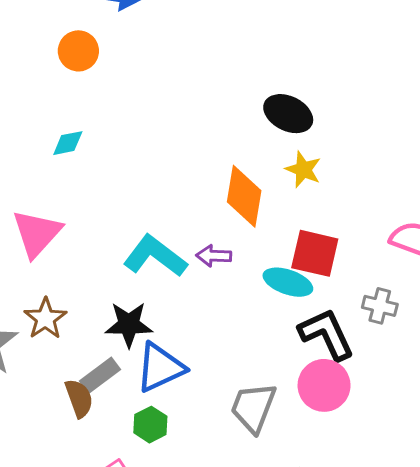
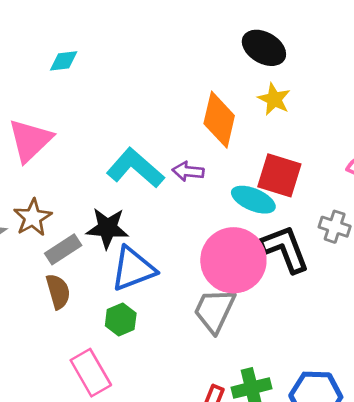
gray rectangle: (100, 375) -> (63, 249), moved
pink circle: (324, 385) -> (233, 260), moved, size x1.4

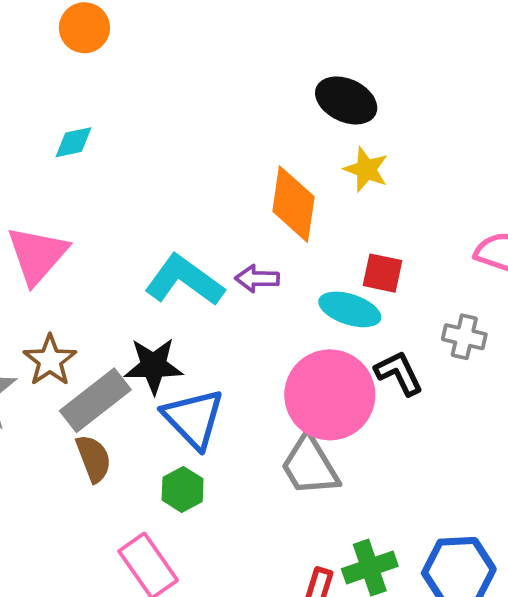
red square: (279, 175) -> (382, 273), size x0.7
gray rectangle: (63, 249) -> (95, 400), size x1.4
black L-shape: (285, 249) -> (399, 373), size x0.7
blue triangle: (133, 269) -> (193, 419), turned -48
gray trapezoid: (214, 310) -> (310, 466), turned -51

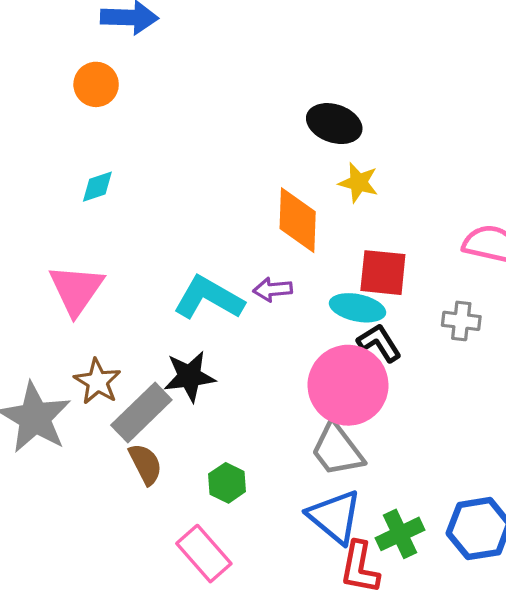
red square: (382, 273) -> (383, 273), size x1.4
black L-shape: (399, 373) -> (379, 343), moved
blue triangle: (193, 419) -> (335, 517), moved

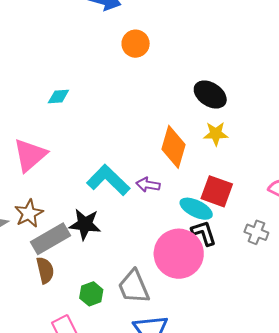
orange circle: (96, 84) -> (136, 44), moved
yellow star: (359, 183) -> (216, 134), turned -30
gray trapezoid: (337, 450) -> (134, 287), moved

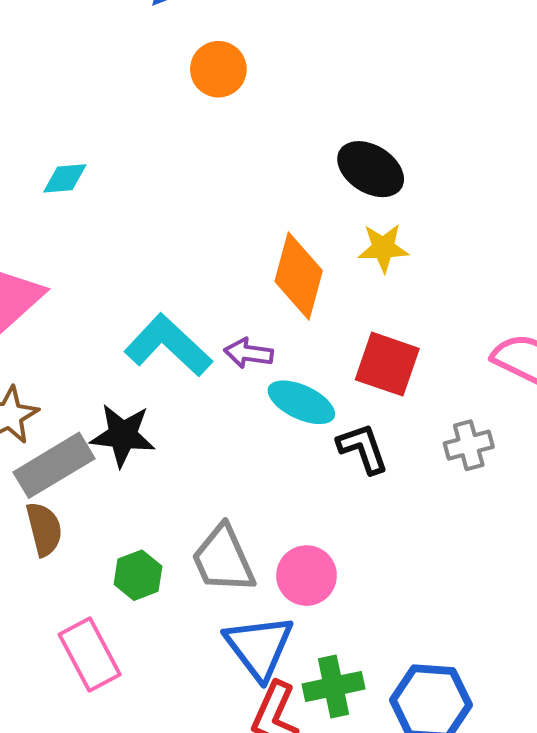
cyan ellipse: (196, 209) -> (301, 402), moved
gray cross: (256, 232) -> (469, 445), turned -35
pink circle: (179, 254) -> (306, 576), moved, size x0.6

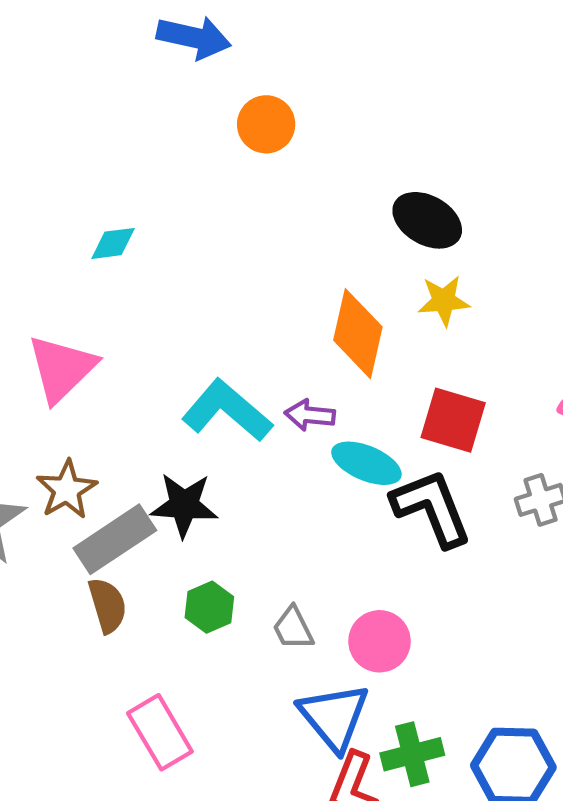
black L-shape: (363, 448) -> (432, 508), size x1.5
gray trapezoid: (223, 559) -> (293, 628), size x0.6
green hexagon: (138, 575) -> (209, 607), moved

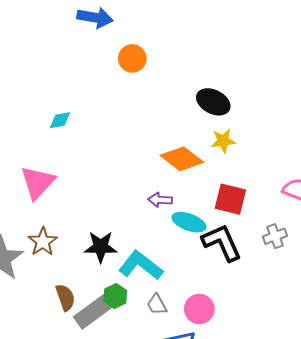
orange diamond: (358, 334) -> (182, 159), turned -63
cyan L-shape: (227, 411) -> (141, 265), moved
gray rectangle: (115, 539) -> (93, 312), moved

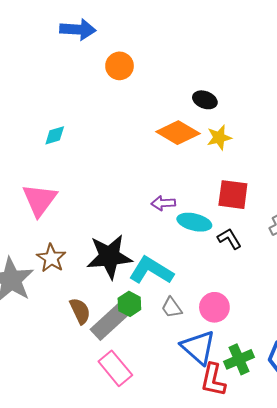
black ellipse: (213, 102) -> (205, 100), size x0.7
orange diamond: (182, 159) -> (178, 133), moved
black L-shape: (222, 243) -> (229, 239), size x0.6
black star: (101, 247) -> (109, 257), size x1.4

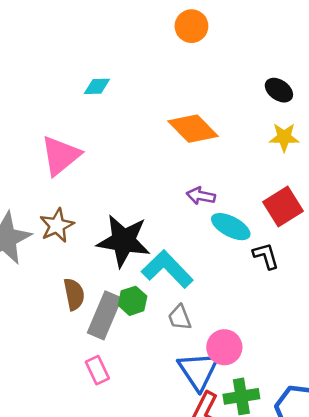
orange diamond: (178, 133) -> (193, 129), moved
red square: (233, 195) -> (283, 206), turned 36
pink circle: (214, 307) -> (224, 347), moved
gray rectangle: (109, 322) -> (104, 315), turned -39
pink rectangle: (115, 368) -> (97, 370), size x0.7

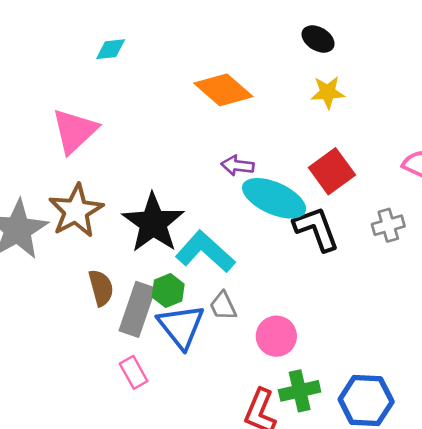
brown star: (57, 225) -> (76, 211), size x1.4
cyan ellipse: (231, 227) -> (274, 198), size x1.4
black star: (124, 241) -> (153, 223), turned 30
black L-shape: (266, 256) -> (316, 229), size x1.5
blue triangle: (198, 371) -> (181, 326), moved

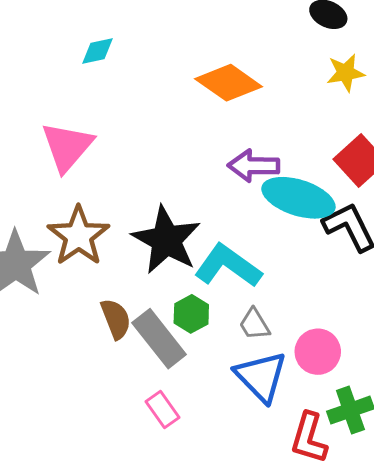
purple arrow: (238, 166) -> (254, 166), size x1.4
gray rectangle: (137, 309) -> (159, 339), turned -51
blue triangle: (181, 326) -> (261, 377), moved

